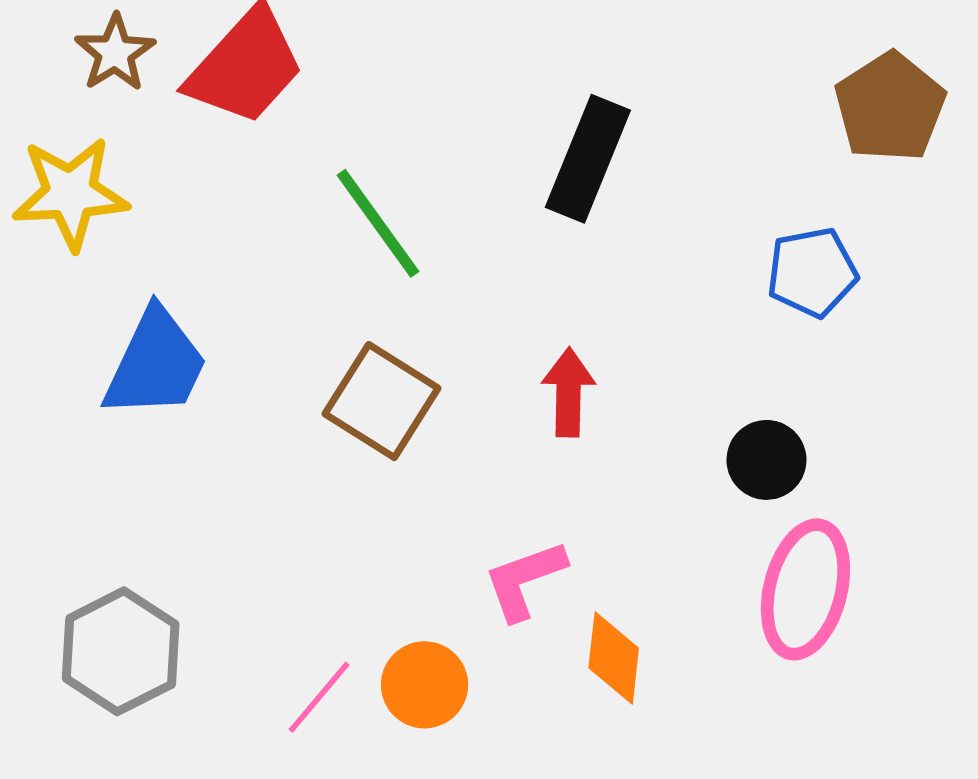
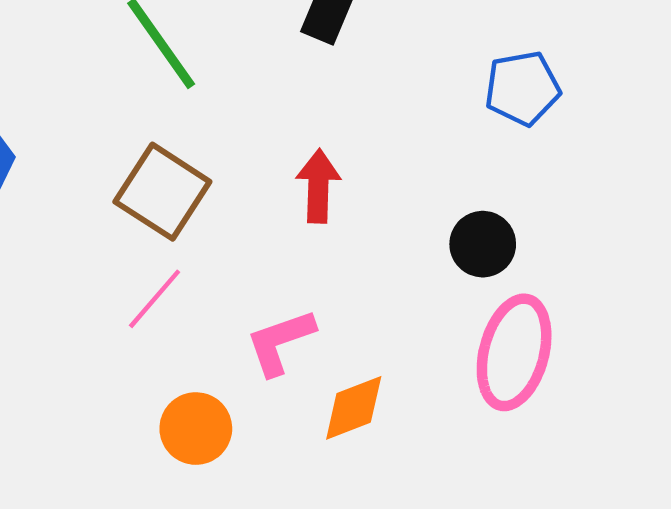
orange diamond: (614, 658) -> (354, 408), turned 62
pink line: (319, 697) -> (155, 299), moved

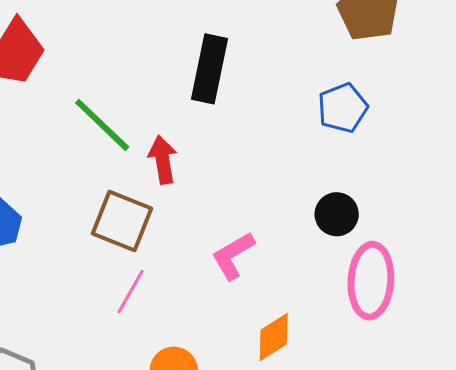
red arrow: (318, 186) -> (163, 160), moved
pink L-shape: (280, 342) -> (233, 256), moved

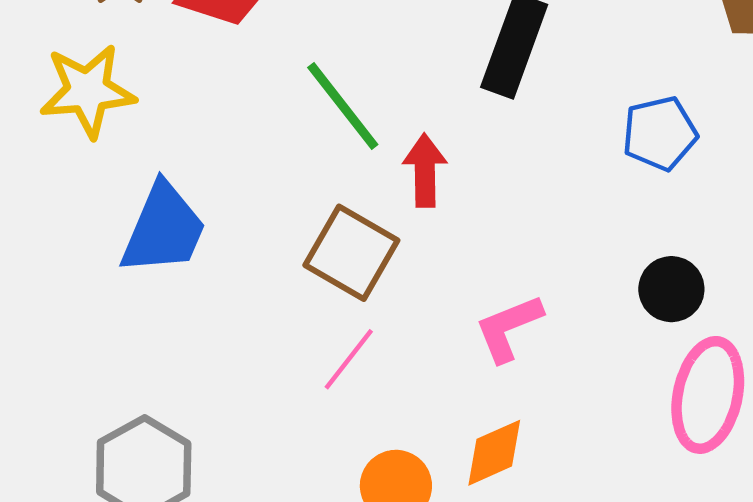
blue pentagon: (343, 108) -> (660, 133), moved
orange diamond: (274, 337) -> (494, 453), moved

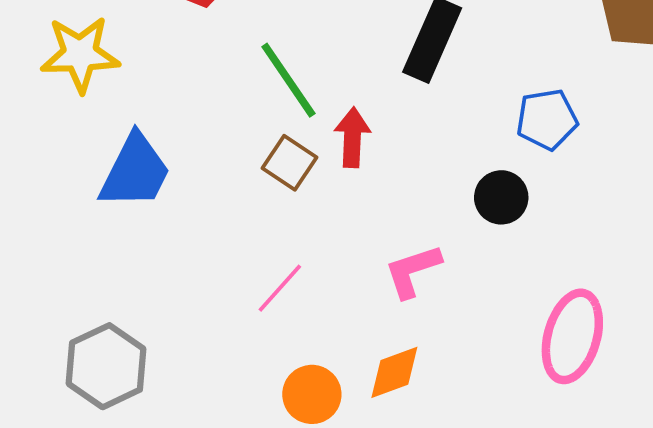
brown square: (351, 253) -> (290, 163), moved, size x0.7
black circle: (671, 289) -> (501, 197), moved

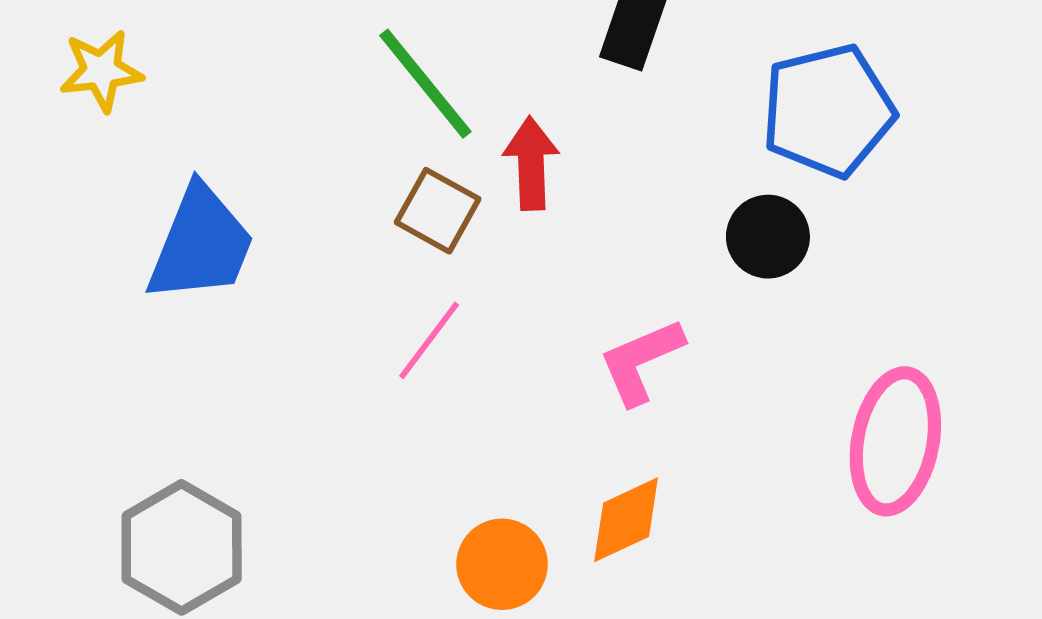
yellow star: (80, 54) -> (101, 71), size x0.7
blue pentagon: (547, 119) -> (828, 111), size x1.4
pink line: (280, 288) -> (429, 340), moved

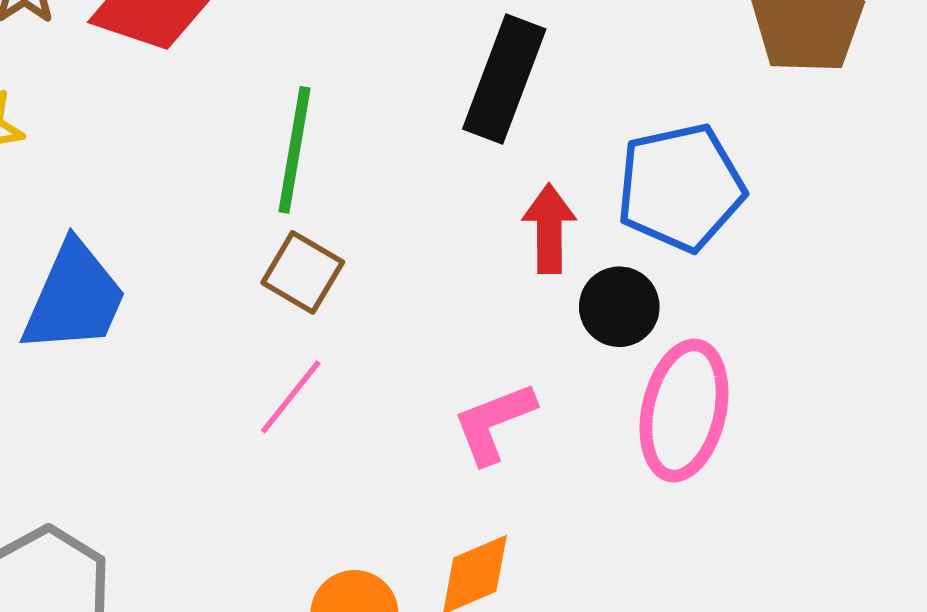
green line: (425, 84) -> (295, 150), turned 47
red arrow: (531, 163) -> (549, 229), moved
pink ellipse: (895, 441) -> (684, 410), moved

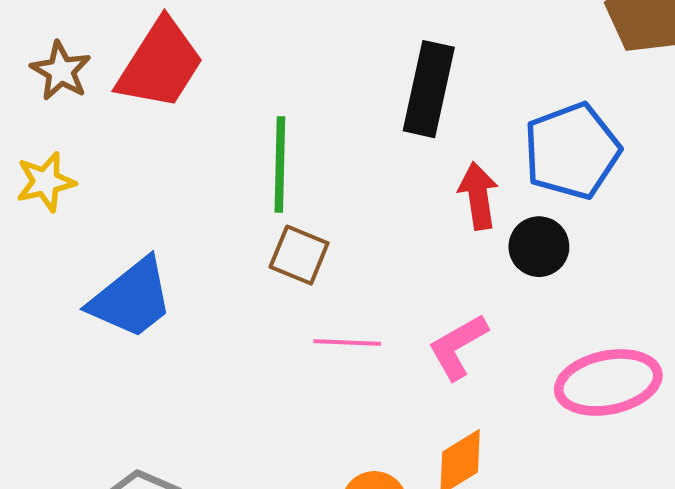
blue trapezoid: (74, 298) -> (131, 298), turned 36
pink line: (291, 397) -> (347, 343), moved, turned 62
pink ellipse: (684, 410) -> (608, 382), moved, turned 74

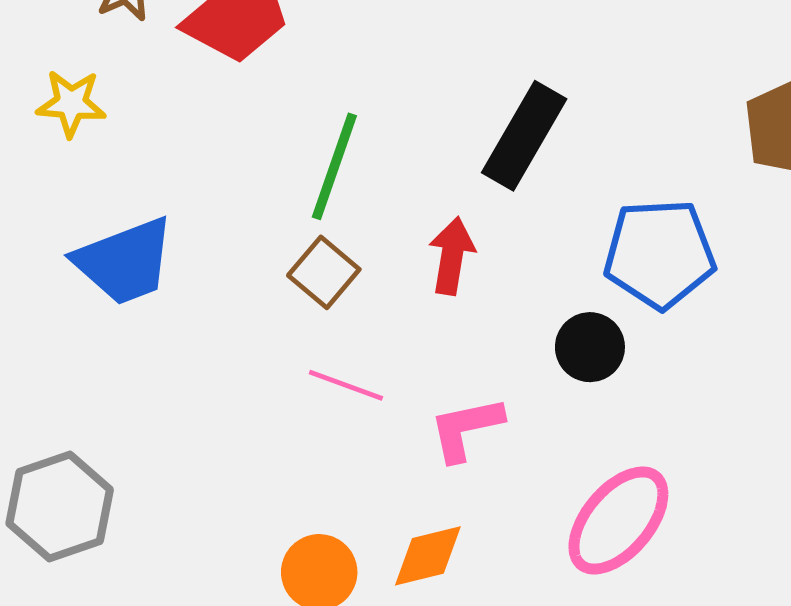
red arrow: (478, 196) -> (452, 256), moved
pink ellipse: (608, 382) -> (618, 520), turned -56

